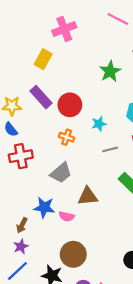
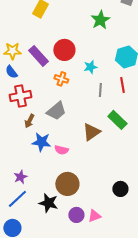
purple rectangle: (41, 97) -> (38, 56), moved
gray line: (110, 149) -> (100, 90), turned -72
brown triangle: (88, 196) -> (91, 132), moved, turned -30
brown arrow: (22, 225) -> (29, 121), moved

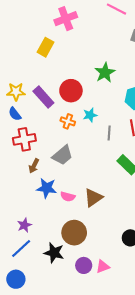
green star: (100, 20) -> (105, 73), moved
cyan star: (90, 67) -> (90, 115), moved
brown triangle: (91, 132) -> (93, 198), moved

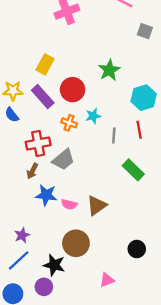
yellow rectangle: (46, 47) -> (45, 64), moved
red cross: (24, 139) -> (38, 143), moved
purple circle: (84, 265) -> (44, 287), moved

